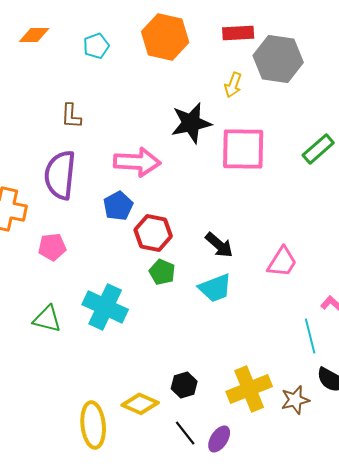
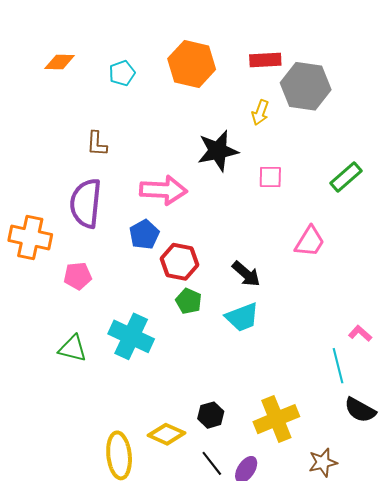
pink square: (243, 149) -> (270, 177), size x0.5
pink trapezoid: (282, 262) -> (310, 242), moved
brown star: (295, 400) -> (323, 462), moved

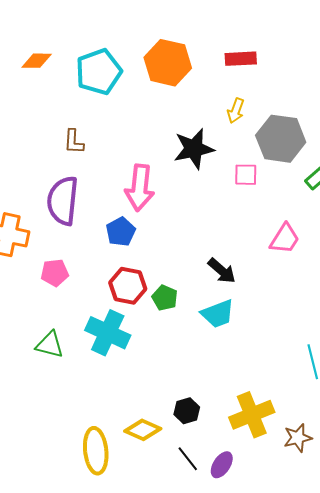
cyan pentagon: (122, 73) -> (99, 72), size x1.8
gray hexagon: (306, 86) -> (281, 139), moved
pink arrow: (163, 190) -> (140, 188), turned 93
red hexagon: (180, 262) -> (128, 286), moved
brown star: (323, 462) -> (298, 438), moved

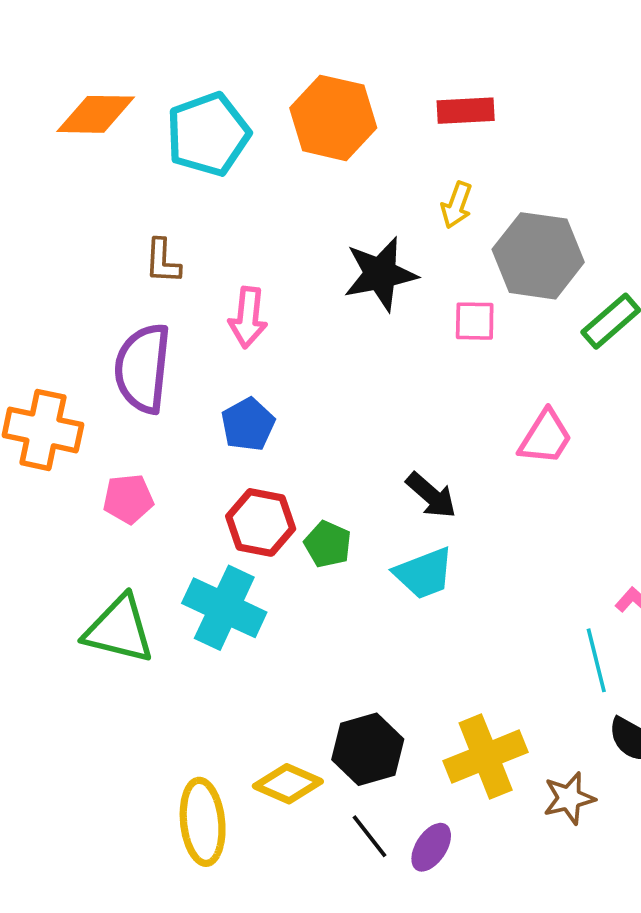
orange diamond: (37, 61) -> (96, 114), size x1.4
pink arrow: (140, 188) -> (248, 317), moved, size x0.7
green triangle: (50, 345) -> (119, 630), size x1.4
black hexagon: (187, 411) -> (368, 749), size x1.5

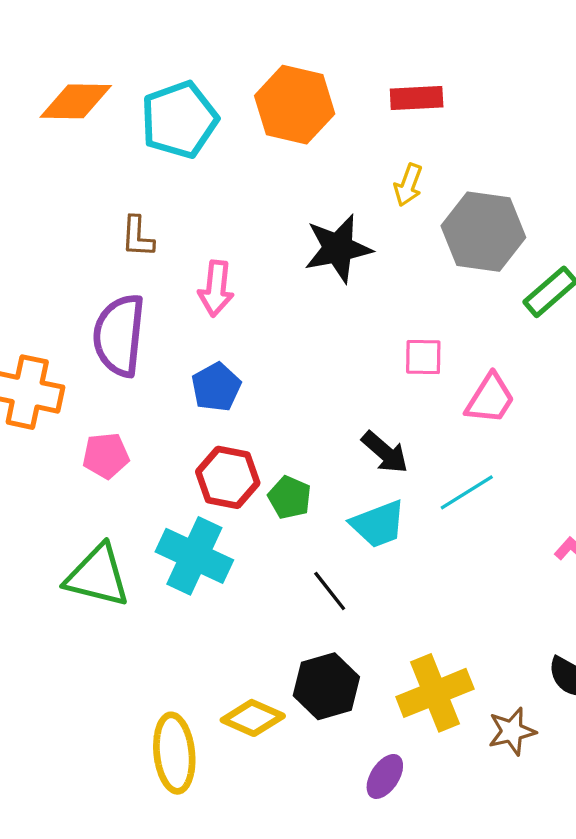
pink square: (475, 321) -> (423, 357), moved
cyan line: (596, 660) -> (467, 492), moved, turned 72
black line: (369, 836) -> (330, 591), moved

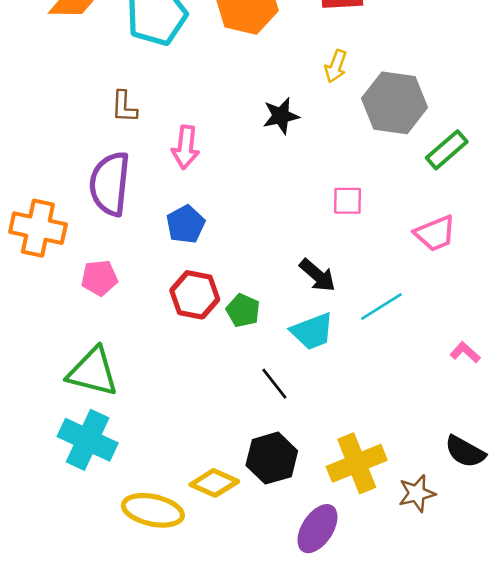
black star: (338, 248) -> (281, 116), size x0.7
pink trapezoid: (490, 399) -> (435, 233), moved, turned 36
cyan cross: (194, 556) -> (88, 440), moved
yellow ellipse: (174, 753) -> (153, 510), turned -72
purple ellipse: (385, 776) -> (317, 529), size x1.4

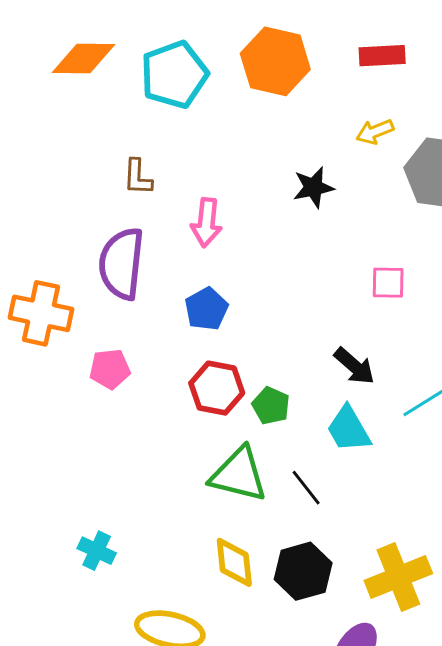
yellow arrow: (336, 66) -> (375, 132), turned 48
cyan trapezoid: (312, 331) -> (349, 429), turned 81
green triangle: (93, 372) -> (239, 474), moved
cyan cross: (88, 440) -> (97, 551), size x0.6
yellow diamond: (214, 483) -> (234, 562), moved, turned 60

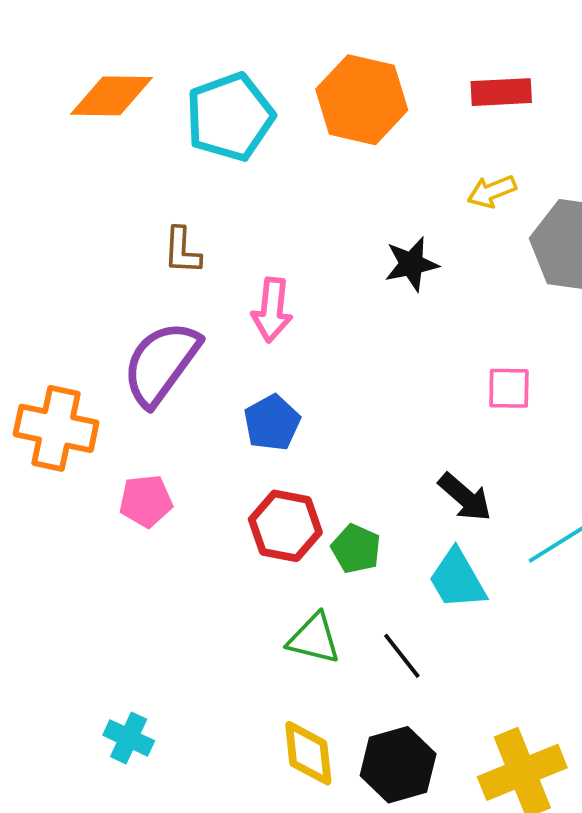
purple semicircle: (122, 264) -> (161, 363), turned 30
green triangle: (239, 474) -> (314, 639), size x0.7

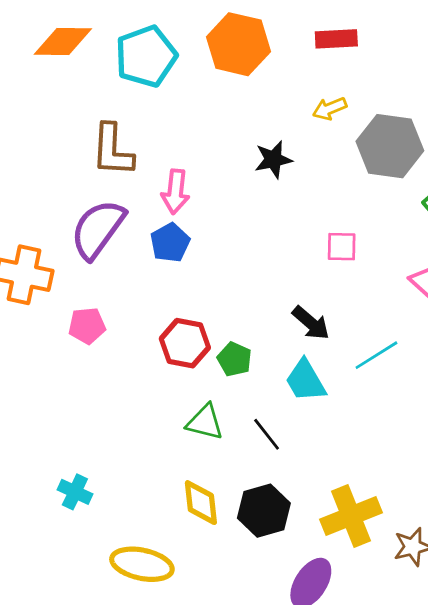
brown L-shape: (182, 251) -> (112, 150), size x1.6
blue pentagon: (272, 423) -> (170, 243), moved

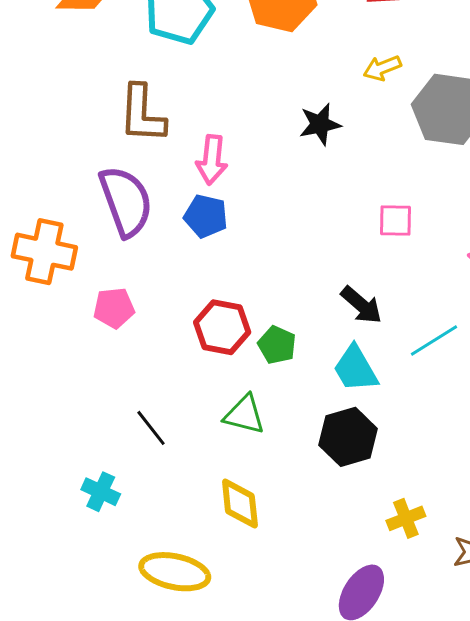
purple semicircle: (98, 229) -> (126, 201), turned 124
blue pentagon: (170, 243) -> (206, 216), turned -30
black line: (267, 434) -> (151, 428), moved
black hexagon: (264, 511) -> (348, 437), moved
yellow cross: (351, 516) -> (406, 518), size x0.6

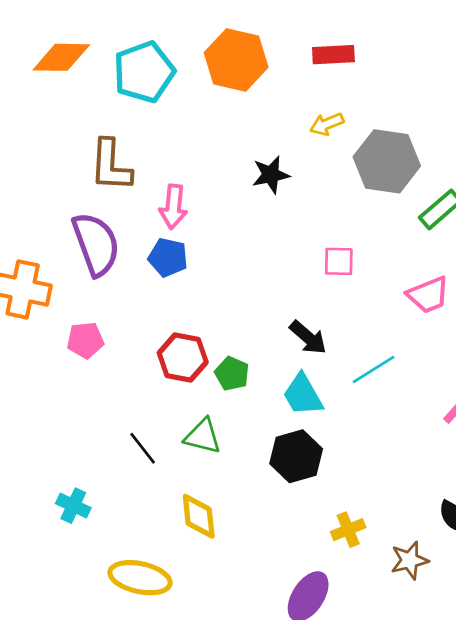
black line: (151, 428) -> (143, 448), moved

